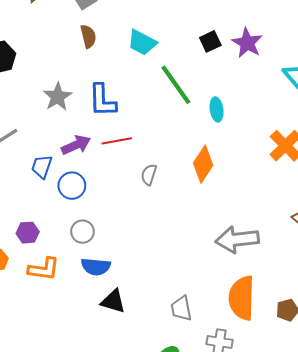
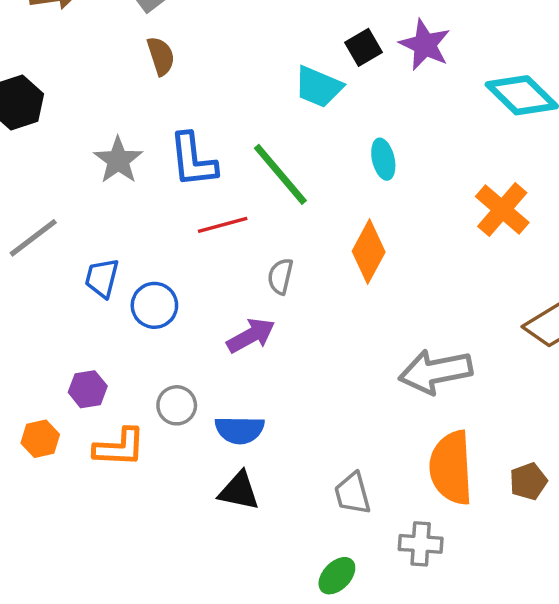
cyan trapezoid: (142, 42) -> (318, 87), moved
green line: (176, 85) -> (280, 174), moved
purple arrow: (76, 145) -> (251, 336), moved
gray circle: (82, 232) -> (177, 405), moved
blue semicircle: (96, 267) -> (240, 430), moved

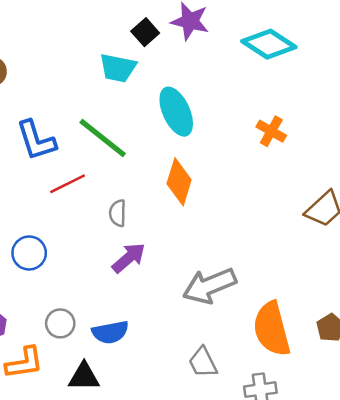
cyan ellipse: (383, 159) -> (176, 112), size x1.6
orange cross: (502, 210) -> (271, 131), size x0.7
purple arrow: (251, 336) -> (129, 258), moved
gray arrow: (435, 372) -> (209, 286), moved
black triangle: (239, 491) -> (84, 377), moved

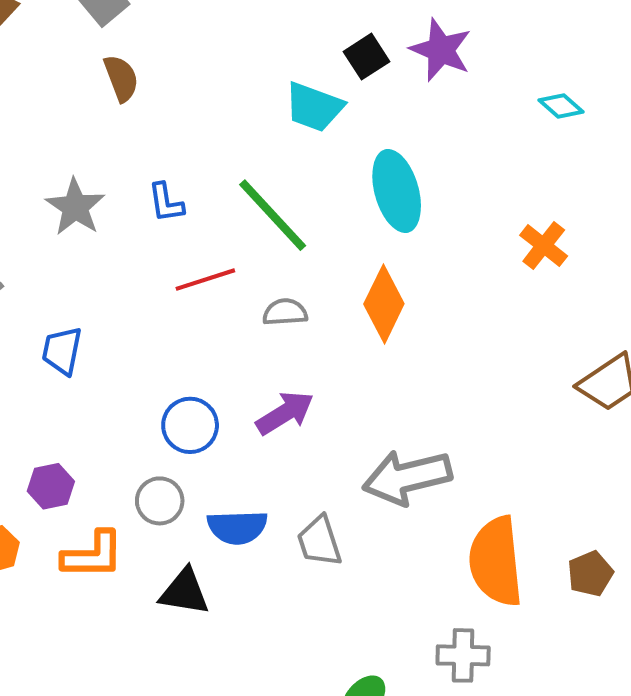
cyan diamond: (269, 44) -> (561, 106), size x0.5
blue L-shape: (36, 140) -> (166, 203), size x0.6
gray semicircle: (118, 213) -> (285, 312), moved, turned 76
blue circle: (29, 253) -> (190, 425), moved
gray trapezoid: (203, 362) -> (319, 541), moved

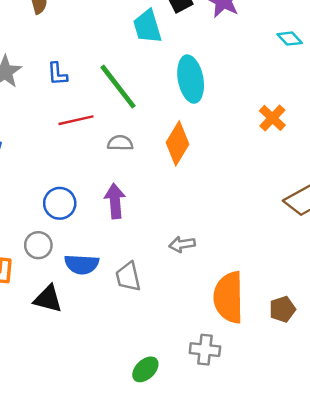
cyan trapezoid: (314, 107) -> (147, 26), turned 48
purple arrow: (285, 413) -> (115, 201), turned -68
gray arrow: (407, 477) -> (182, 244), size x0.5

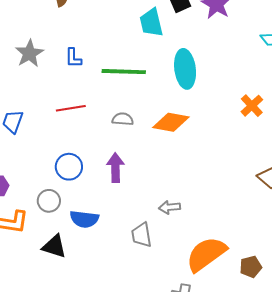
green line: (118, 87) -> (124, 72), turned -54
red line: (76, 120) -> (71, 108), moved
orange diamond: (178, 143) -> (171, 122), turned 66
gray trapezoid: (128, 277) -> (141, 235), moved
orange semicircle: (229, 297) -> (206, 254), turned 51

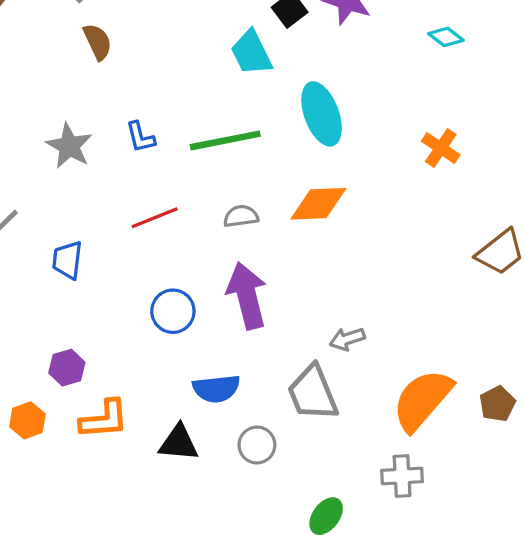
purple arrow: (115, 168) -> (247, 296), size x1.4
gray circle: (49, 201) -> (257, 445), moved
gray trapezoid: (141, 235) -> (313, 393), size x1.4

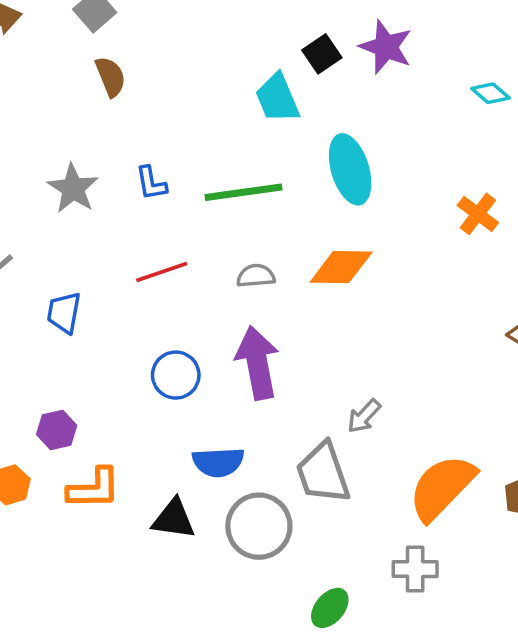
gray arrow: (347, 339) -> (364, 416), turned -32
gray circle: (257, 445) -> (259, 526), size x1.6

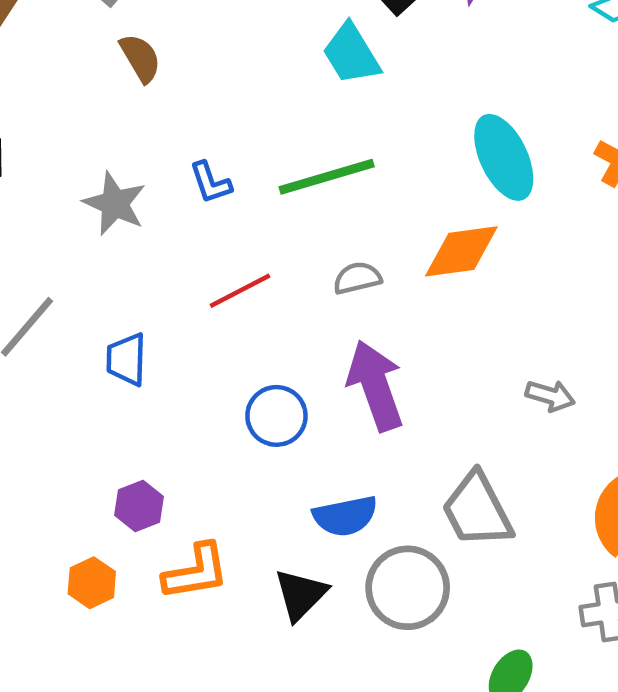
cyan ellipse: (350, 169) -> (504, 157), moved
gray arrow: (364, 416) -> (550, 396), moved, turned -108
black triangle: (174, 519) -> (301, 595), turned -45

